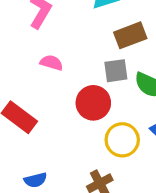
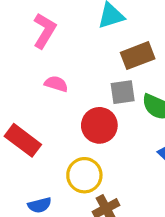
yellow circle: (122, 140) -> (84, 175), moved

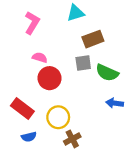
red circle: (99, 125) -> (50, 78), moved
red rectangle: (23, 140) -> (22, 109), moved

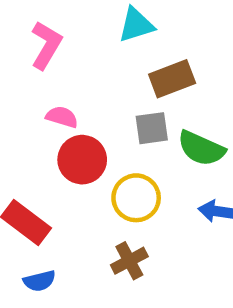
yellow circle: (58, 117) -> (136, 198), moved
brown cross: (72, 139) -> (129, 261), moved

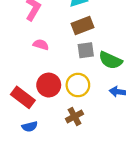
brown rectangle: (172, 79) -> (82, 26), moved
red circle: (82, 160) -> (49, 85), moved

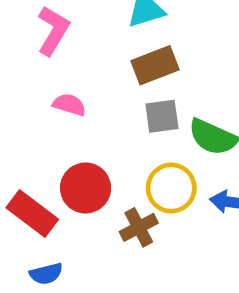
yellow circle: (78, 85) -> (171, 188), moved
brown cross: (75, 116) -> (139, 227), moved

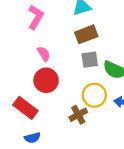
pink semicircle: (69, 105) -> (44, 54), turned 42
red circle: (86, 188) -> (46, 80), moved

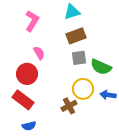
red circle: (46, 80) -> (27, 74), moved

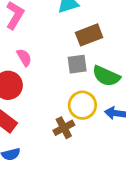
brown rectangle: (76, 36) -> (89, 35), moved

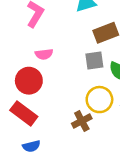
pink semicircle: (24, 57) -> (44, 54), turned 114

